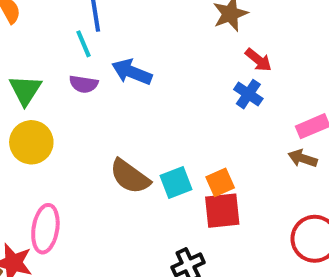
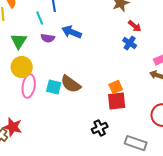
cyan line: (84, 44) -> (40, 18), moved
cyan square: (176, 182) -> (54, 87), moved, turned 35
pink ellipse: (45, 229) -> (29, 86), moved

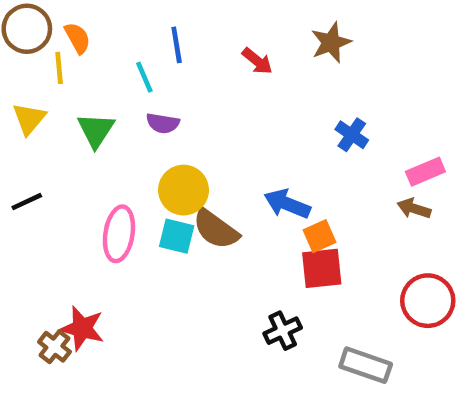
red arrow: (135, 26) -> (257, 61), moved
blue arrow: (72, 32) -> (287, 204), moved
yellow circle: (22, 67) -> (184, 190), moved

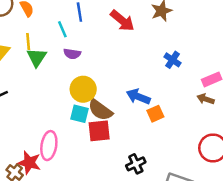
red arrow: (257, 61) -> (122, 21), size x1.5
yellow line: (59, 68) -> (28, 41), moved
pink ellipse: (119, 234) -> (49, 146), moved
red square: (322, 268) -> (99, 131), moved

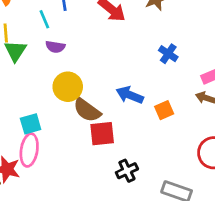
cyan square: (79, 114) -> (31, 124), moved, turned -30
orange square: (155, 114) -> (164, 110), moved
red square: (99, 131) -> (102, 134), moved

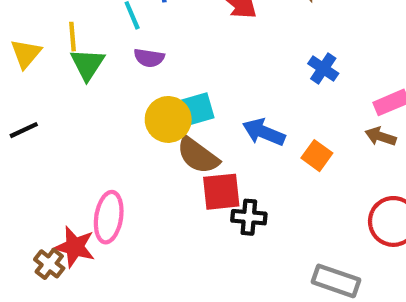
orange square: (164, 110) -> (317, 156), turned -30
cyan square: (31, 124) -> (198, 109), moved
black cross: (127, 171) -> (249, 217), moved, turned 30

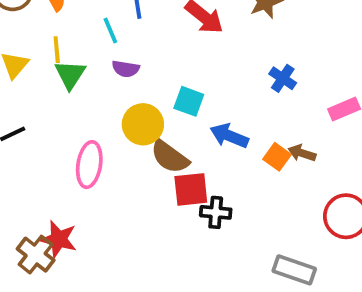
cyan square: (198, 109) -> (189, 101), moved, turned 36
brown arrow: (381, 136) -> (302, 153), moved
pink ellipse: (109, 217) -> (89, 165), moved
brown cross: (49, 264) -> (36, 255), size x1.4

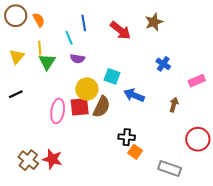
brown arrow: (302, 153) -> (174, 105), turned 88
brown semicircle: (170, 157) -> (102, 107), turned -100
orange square: (277, 157) -> (135, 152), moved
red square: (191, 189) -> (80, 107), moved
red star: (59, 239) -> (52, 159), moved

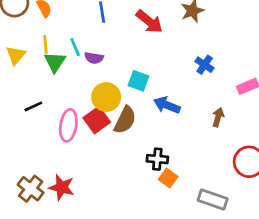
cyan line: (69, 38) -> (75, 47), moved
black line: (16, 94) -> (33, 106), moved
red square: (80, 107) -> (97, 120), turned -30

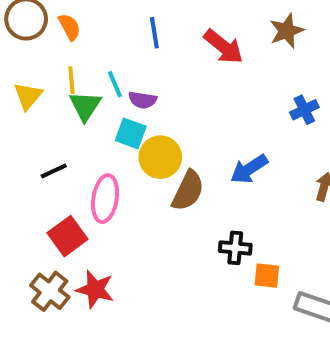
blue cross: (205, 65) -> (304, 110), turned 30
cyan square: (138, 81) -> (131, 133), moved
blue arrow: (167, 105) -> (249, 169), turned -55
red square: (97, 120) -> (68, 236), moved
orange square: (168, 178) -> (267, 276), moved, turned -30

